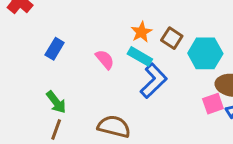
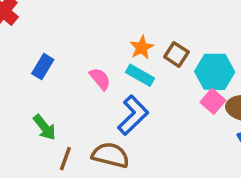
blue L-shape: (154, 81) -> (133, 115), moved
pink square: (213, 104) -> (213, 101), moved, turned -30
brown line: (56, 129) -> (65, 159), moved

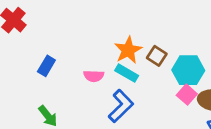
orange star: (142, 47) -> (128, 50), size x1.4
pink semicircle: (100, 79) -> (94, 76), turned 132

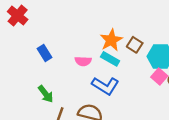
blue rectangle: (46, 66) -> (44, 53), turned -63
blue L-shape: (121, 106) -> (105, 86), turned 76

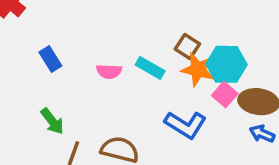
orange star: (111, 40) -> (198, 70), moved, turned -30
blue L-shape: (105, 86) -> (186, 125), moved

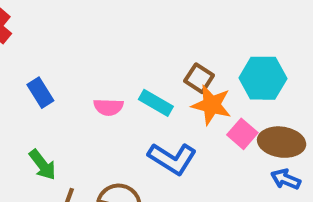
cyan hexagon: (226, 64) -> (263, 78), moved
blue L-shape: (186, 125) -> (172, 159), moved

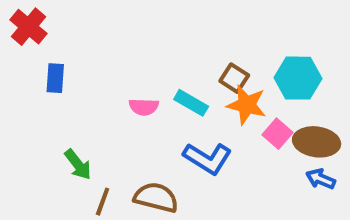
blue rectangle: (40, 93) -> (55, 78), moved, turned 36

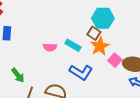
cyan hexagon: (298, 78) -> (103, 18), moved
orange star: (247, 105) -> (100, 46), turned 30

